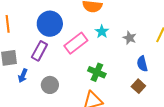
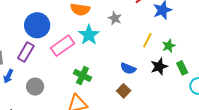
cyan star: (102, 32) -> (89, 35), size x1.5
gray star: (130, 38) -> (115, 18), moved
blue semicircle: (142, 64) -> (128, 68), turned -56

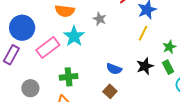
yellow line: (147, 40) -> (143, 33), moved
green star: (169, 46) -> (169, 47), moved
green cross: (82, 75) -> (69, 77), turned -30
gray circle: (35, 87) -> (30, 88), moved

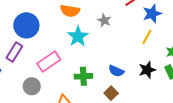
pink rectangle: (48, 48) -> (49, 62), moved
green cross: (69, 77) -> (83, 76), moved

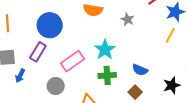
cyan star: (78, 36) -> (105, 50), moved
black star: (147, 70) -> (172, 85), moved

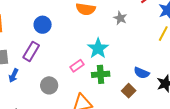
blue circle: (50, 25) -> (43, 25), size x0.7
pink rectangle: (72, 61) -> (77, 66), moved, size x0.6
blue semicircle: (140, 70) -> (142, 73), moved

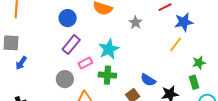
blue circle: (43, 25) -> (68, 18), moved
purple rectangle: (31, 51) -> (71, 45), moved
gray circle: (49, 85) -> (65, 79), moved

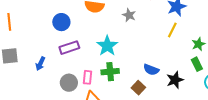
purple rectangle: (71, 45) -> (69, 48), turned 42
blue arrow: (21, 63) -> (40, 64), moved
pink rectangle: (85, 63) -> (88, 77), moved, turned -48

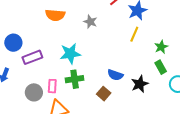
blue circle: (61, 22) -> (13, 43), moved
cyan star: (107, 46) -> (70, 54), turned 30

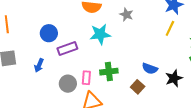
cyan star: (70, 54) -> (100, 34), moved

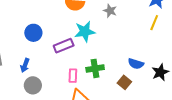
purple rectangle: (67, 48) -> (64, 46), moved
gray circle: (68, 84) -> (33, 85), moved

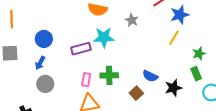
blue circle: (33, 33) -> (44, 39), moved

